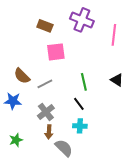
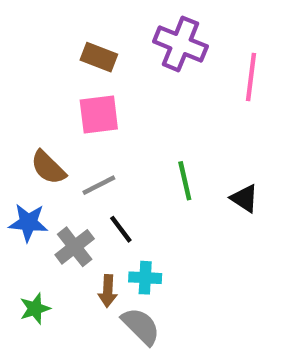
pink square: (56, 52) -> (99, 115), moved
black triangle: (117, 80) -> (244, 198), moved
black line: (79, 104) -> (121, 229), moved
gray cross: (46, 112) -> (75, 247), moved
cyan cross: (80, 126) -> (145, 278), moved

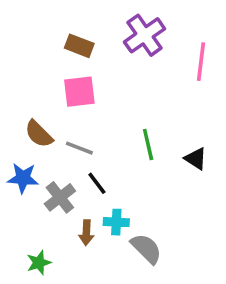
purple cross: (180, 44) -> (145, 35), turned 33
gray line: (99, 185) -> (79, 148), turned 48
green star: (35, 309) -> (39, 263), moved
gray semicircle: (141, 326) -> (146, 249), moved

